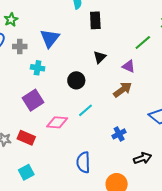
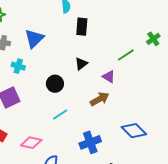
pink diamond: (57, 122) -> (31, 143), moved
blue cross: (119, 134) -> (90, 142), size x1.5

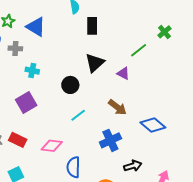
blue triangle: (34, 38) -> (36, 27), moved, turned -40
black triangle: (81, 64) -> (95, 63), size x1.5
brown arrow: (100, 99) -> (117, 107), moved, turned 72

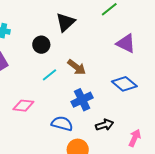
purple triangle: (123, 73) -> (126, 43), moved, size x1.5
brown arrow: (117, 107) -> (77, 67), moved
blue semicircle: (73, 167) -> (62, 124), moved, turned 105

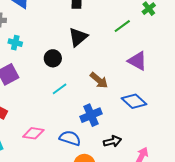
brown arrow: (77, 67) -> (99, 80), moved
pink diamond: (23, 106) -> (33, 133), moved

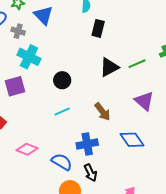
black triangle: (78, 37) -> (109, 67), moved
cyan cross: (15, 43) -> (29, 57), size x1.6
black arrow: (112, 141) -> (91, 173), moved, turned 66

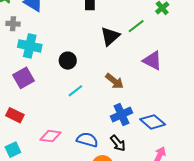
blue diamond: (132, 140) -> (153, 122), moved
blue cross: (87, 144) -> (122, 115), moved

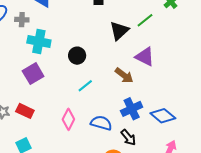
purple triangle: (152, 60) -> (145, 57), moved
pink diamond: (51, 136) -> (68, 119), moved, turned -70
blue semicircle: (87, 140) -> (101, 123), moved

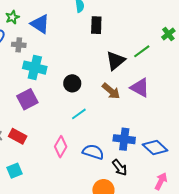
brown arrow: (124, 76) -> (111, 91), moved
blue cross: (132, 109) -> (124, 139), turned 30

